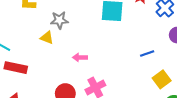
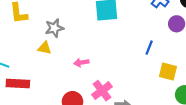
blue line: (147, 54) -> (149, 48), turned -40
yellow square: (162, 79) -> (168, 72), turned -30

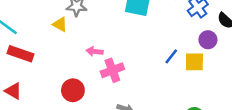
yellow square: (168, 72) -> (194, 62), moved, turned -30
pink cross: (102, 91) -> (112, 70), moved

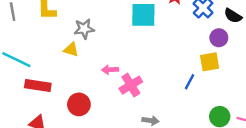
blue line: (171, 56) -> (190, 82), moved
red circle: (73, 90) -> (79, 104), moved

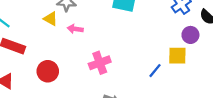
pink arrow: (110, 70) -> (75, 29), moved

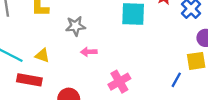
yellow triangle: (51, 19) -> (42, 56), moved

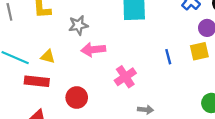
pink arrow: (89, 52) -> (93, 50), size x1.5
blue line: (176, 80) -> (168, 57), moved, turned -40

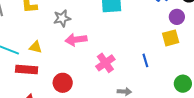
blue line: (168, 57) -> (145, 60), moved

